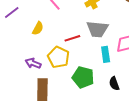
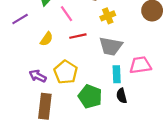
red line: (72, 38) -> (78, 36), moved
black semicircle: (114, 84) -> (122, 96), moved

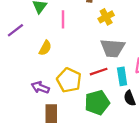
pink line: (67, 14) -> (63, 19), turned 42
red line: (78, 36) -> (99, 72), moved
green pentagon: (90, 96) -> (97, 103), turned -30

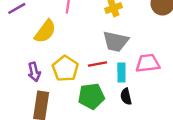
yellow semicircle: (45, 48) -> (45, 31), size x1.5
purple arrow: (40, 87) -> (34, 72), turned -132

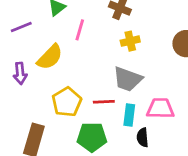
purple arrow: (34, 72) -> (20, 73), moved
black semicircle: (126, 96) -> (143, 137), moved

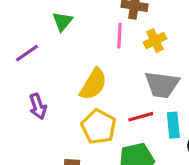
pink line: (80, 30) -> (119, 36), moved
yellow semicircle: (50, 57) -> (93, 84), moved

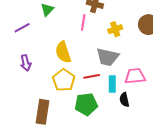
yellow cross: (155, 41) -> (115, 29), moved
yellow semicircle: (93, 84) -> (63, 52), turned 125

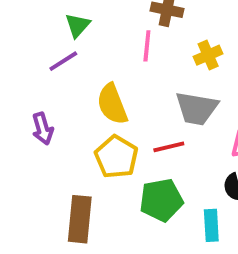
purple line: (22, 28) -> (63, 61), moved
cyan rectangle: (112, 84) -> (211, 225), moved

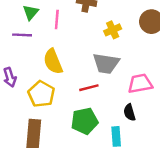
pink line: (147, 46) -> (57, 20), moved
purple line: (63, 61) -> (22, 35), turned 36
yellow pentagon: (116, 157) -> (41, 94), moved

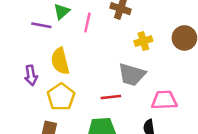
purple line: (22, 35) -> (41, 25), moved
yellow semicircle: (53, 61) -> (60, 61), moved

